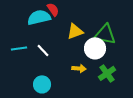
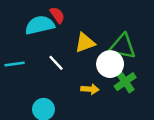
white line: (43, 50) -> (56, 63), moved
green cross: (107, 73) -> (125, 82), moved

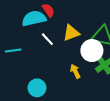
white line: (56, 63) -> (47, 39), moved
yellow arrow: (90, 89) -> (75, 71), turned -120

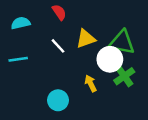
cyan semicircle: (34, 18) -> (21, 23), moved, size x0.7
cyan circle: (37, 88) -> (58, 100), moved

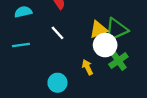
yellow triangle: (86, 39) -> (98, 30), moved
green triangle: (122, 42) -> (116, 30), turned -35

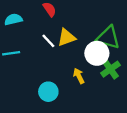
yellow triangle: (98, 30) -> (66, 37), moved
green triangle: (116, 30) -> (108, 37), turned 40

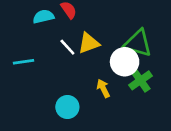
cyan semicircle: (13, 19) -> (43, 17), moved

